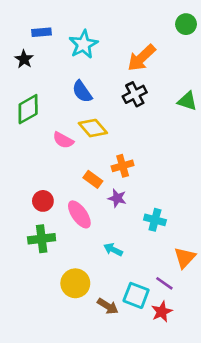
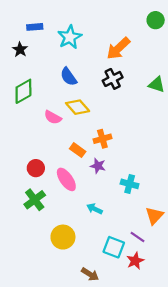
green cross: (42, 239) -> (35, 200), turned -30
brown arrow: (108, 306) -> (90, 274), moved

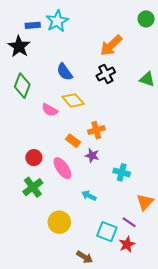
cyan star: (70, 37) -> (57, 21), moved
black star: (20, 50) -> (19, 46), size x1.5
green diamond: (23, 91) -> (22, 86), turned -40

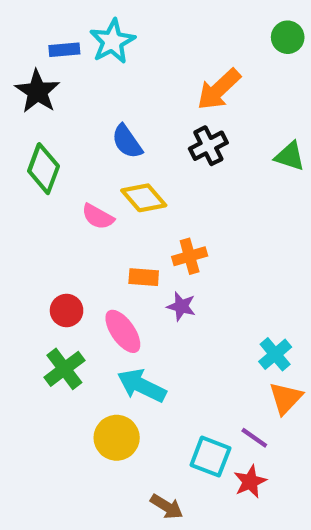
orange rectangle: (73, 141) -> (144, 277), turned -32
cyan cross: (122, 172) -> (275, 354), moved, turned 35
cyan arrow: (89, 196) -> (142, 386), moved, size x1.6

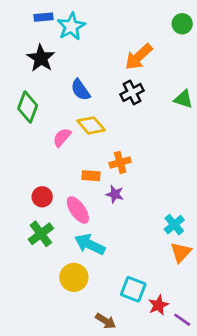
blue rectangle: (64, 50) -> (43, 17), moved
black star: (37, 91) -> (41, 58), moved
pink semicircle: (98, 217) -> (62, 137), turned 102
purple line: (254, 438) -> (182, 320), moved

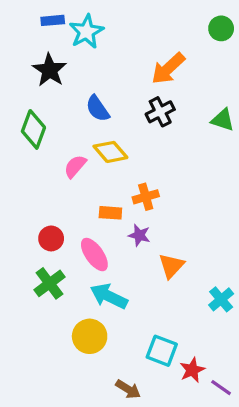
cyan cross: (174, 225) -> (221, 299), moved
orange triangle: (181, 252) -> (171, 266), moved

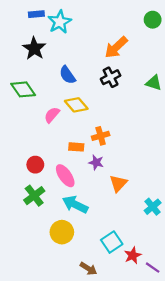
green diamond: (33, 129) -> (23, 89), turned -55
cyan square: (162, 351) -> (112, 242), turned 35

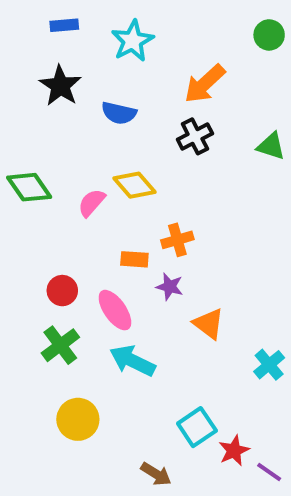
cyan star: (60, 22) -> (133, 41), moved
blue semicircle: (67, 75) -> (119, 113), moved, turned -42
green diamond: (23, 89) -> (29, 187), moved
orange triangle: (118, 183) -> (209, 324), turned -36
yellow circle: (62, 232) -> (78, 419), moved

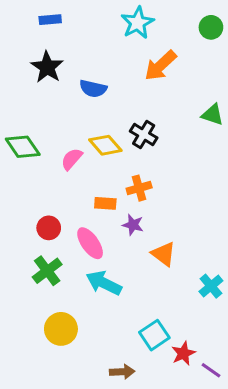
cyan star: (133, 41) -> (137, 23), moved
black cross: (195, 136) -> (144, 135), moved, turned -32
brown arrow: (156, 474) -> (122, 372), turned -35

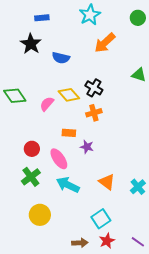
blue rectangle: (50, 20) -> (42, 18), moved
orange cross: (139, 188) -> (94, 113), moved
orange triangle: (164, 254) -> (107, 182), moved
red star: (183, 353) -> (107, 241), moved

